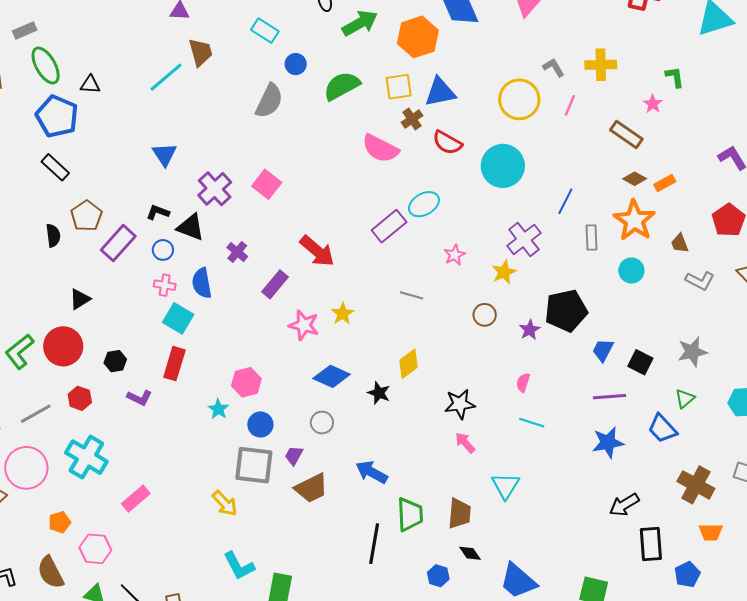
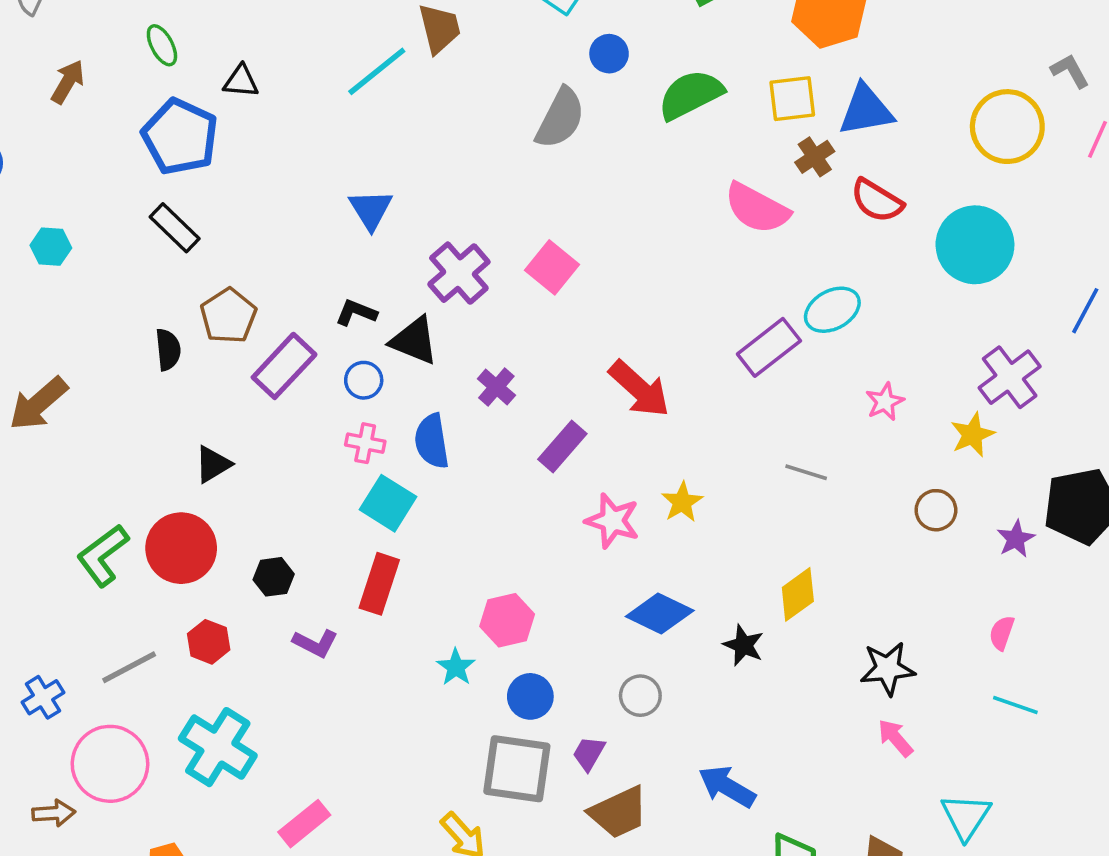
green ellipse: (46, 65) -> (162, 45), size x0.6

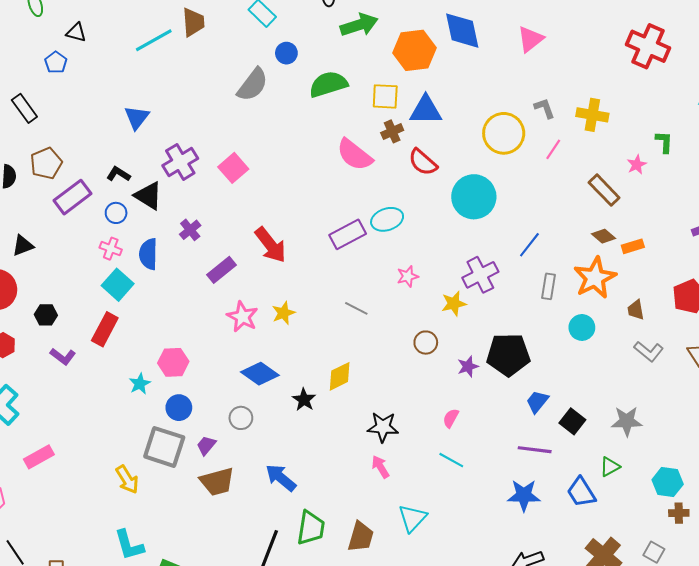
blue pentagon: (180, 137) -> (56, 62), moved, size x0.5

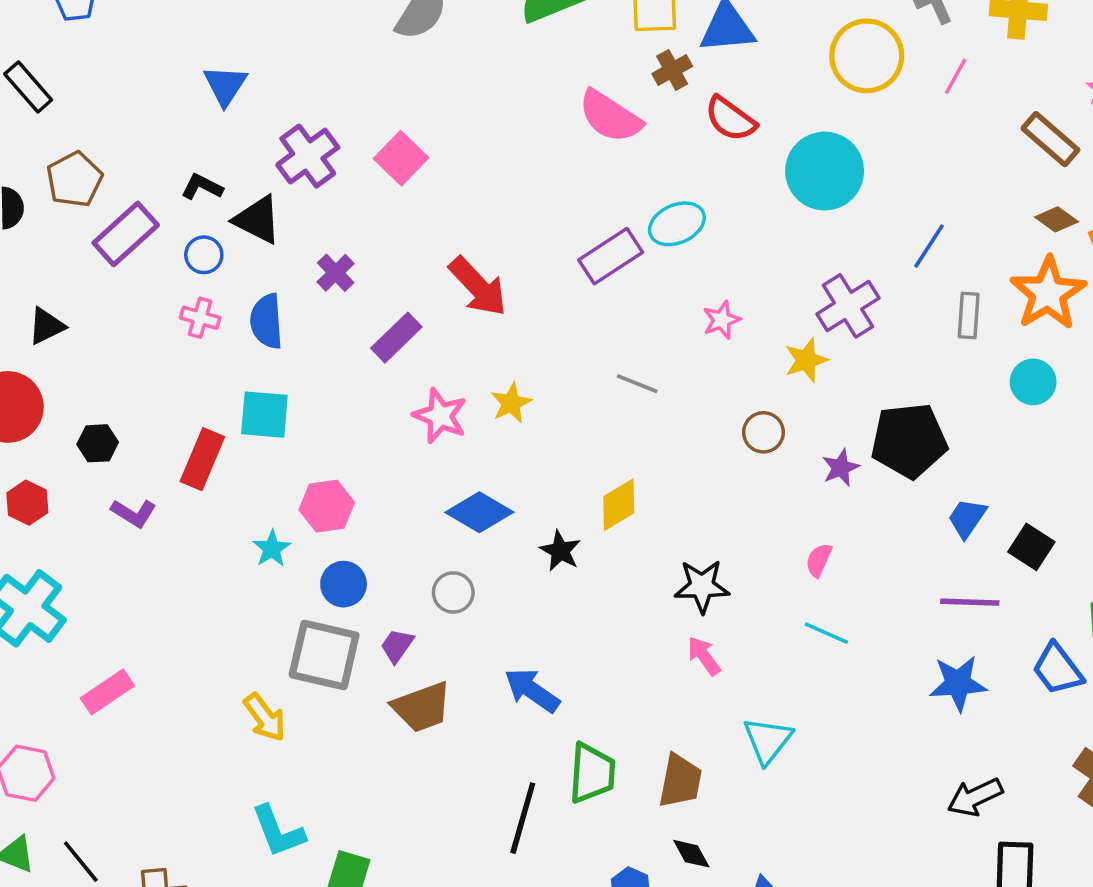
cyan square: (118, 285) -> (264, 415), moved, turned -32

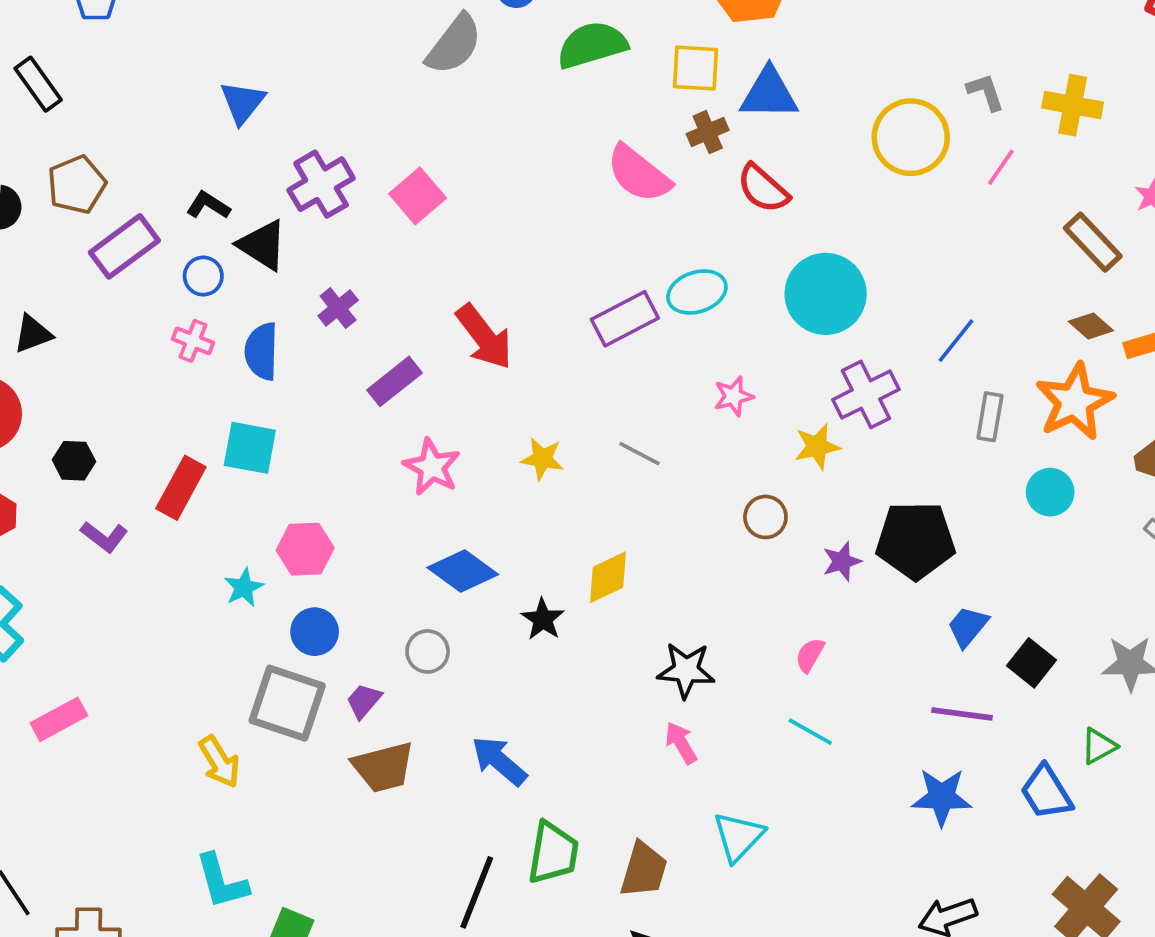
cyan circle: (825, 171) -> (826, 294), moved
yellow star: (511, 403) -> (542, 459), moved, turned 30

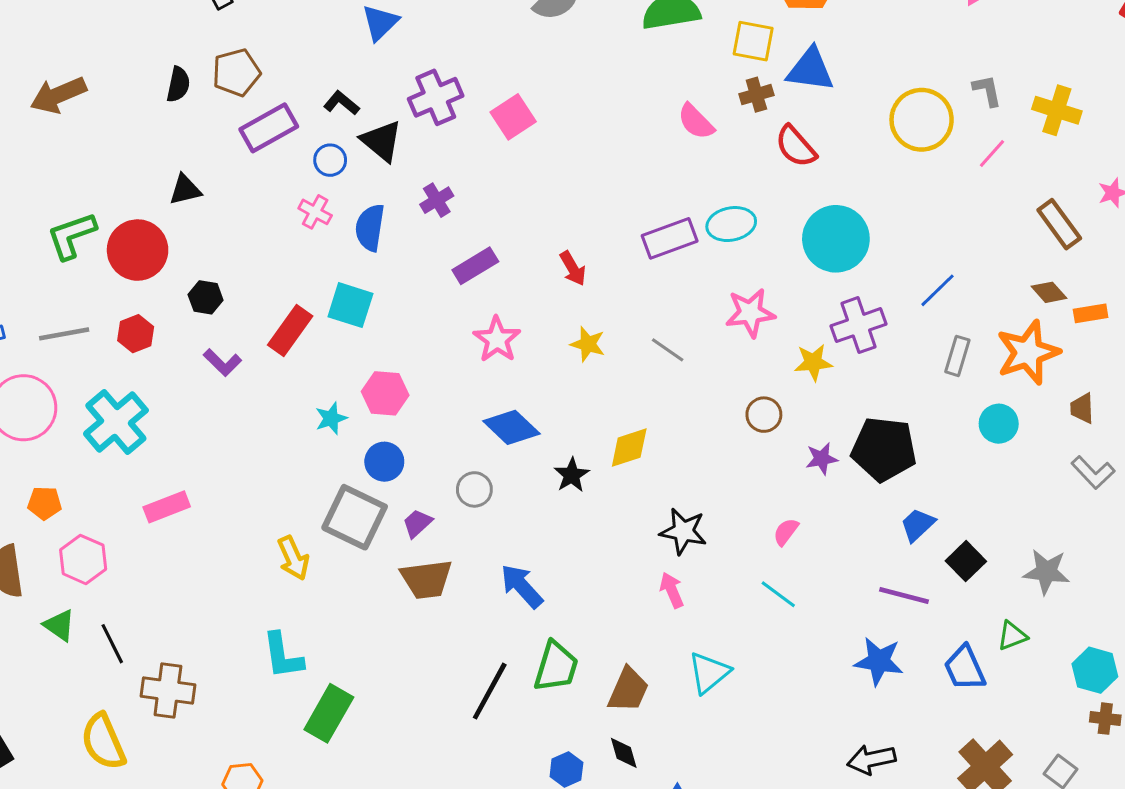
pink semicircle: (639, 174) -> (696, 122), size x0.7
red arrow: (484, 337) -> (573, 268), moved, size x0.6
pink star: (733, 396) -> (750, 313), size x1.5

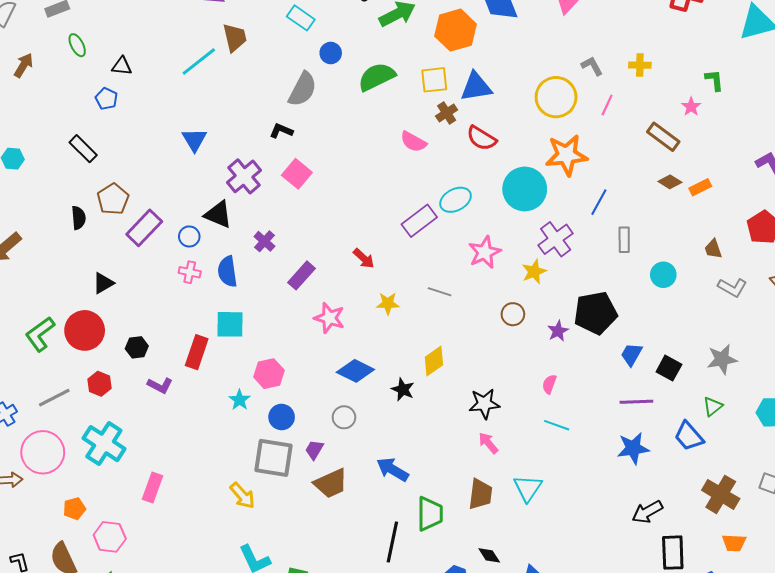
black L-shape: (341, 103) -> (281, 131), moved
yellow cross: (1057, 110) -> (640, 65), size x0.7
orange star: (1028, 352) -> (566, 155), moved, turned 30
pink rectangle: (167, 507) -> (152, 487), turned -32
brown trapezoid: (628, 690) -> (480, 494), moved

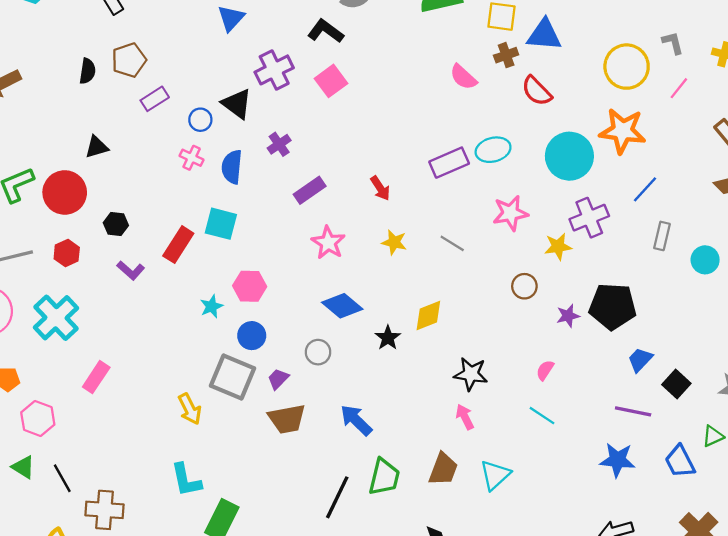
black L-shape: (281, 131) -> (326, 31), size x1.4
purple rectangle: (144, 228) -> (155, 99), size x0.7
cyan circle: (663, 275) -> (705, 260), moved

